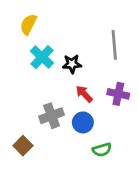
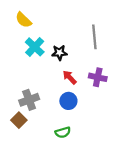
yellow semicircle: (28, 24) -> (23, 20), turned -72
gray cross: (52, 116) -> (29, 100), moved
green semicircle: (102, 150) -> (63, 132), moved

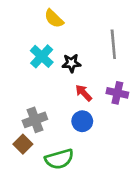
yellow semicircle: (23, 20) -> (54, 19), moved
green semicircle: (63, 132) -> (59, 159), moved, size x1.5

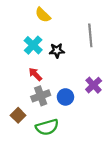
red arrow: (84, 93) -> (35, 74), moved
purple cross: (117, 93) -> (94, 85), moved, turned 35
gray cross: (35, 120) -> (41, 96), moved

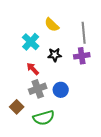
yellow semicircle: (43, 15) -> (52, 25), moved
black star: (57, 51) -> (55, 55), moved
purple cross: (94, 85) -> (82, 56), moved, turned 35

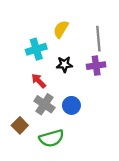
yellow semicircle: (52, 25) -> (61, 29), turned 77
cyan cross: (31, 42) -> (36, 49), turned 30
gray cross: (38, 89) -> (44, 104), turned -36

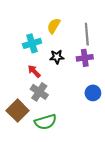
blue circle: (71, 105) -> (93, 93), moved
brown square: (20, 125) -> (18, 111), size x1.5

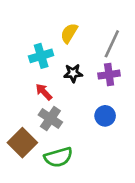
gray line: (87, 34) -> (112, 44), turned 30
blue circle: (93, 93) -> (105, 116), moved

